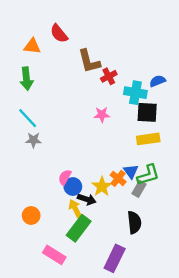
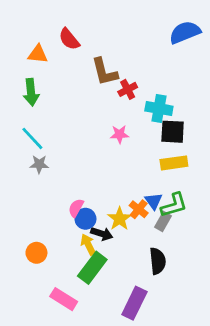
blue semicircle: (157, 81) -> (185, 32), moved, size x1.6

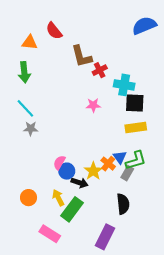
yellow arrow: (88, 245) -> (58, 198), moved

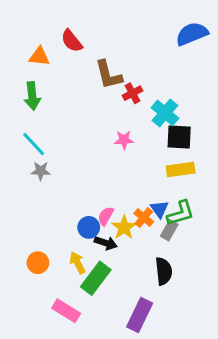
cyan cross: (124, 85) -> (165, 113), turned 30
pink semicircle: (59, 163) -> (106, 216), moved

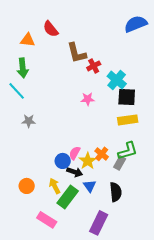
cyan line: (34, 144) -> (17, 91), moved
blue triangle: (159, 209) -> (90, 186), moved

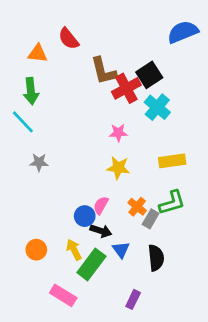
red cross: (94, 66) -> (126, 88), size x1.5
black square: (127, 97) -> (149, 75), moved, turned -36
yellow star: (88, 161) -> (118, 168), moved, turned -30
gray rectangle: (120, 163) -> (151, 219), moved
purple rectangle: (99, 223) -> (133, 299), size x0.6

